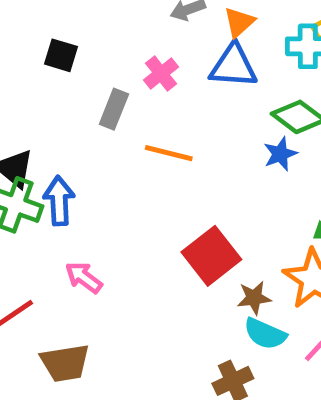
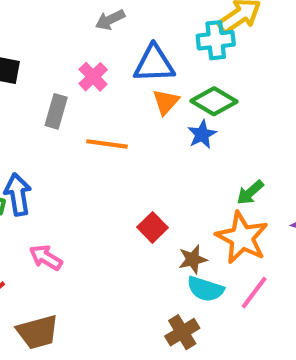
orange triangle: (239, 22) -> (166, 102), moved
red square: (211, 256) -> (153, 227), size x0.6

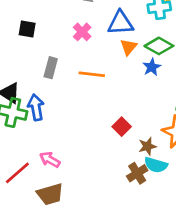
gray rectangle: (56, 111) -> (51, 68), moved
pink arrow: (46, 258) -> (50, 160), moved
brown cross: (182, 332) -> (137, 173), moved

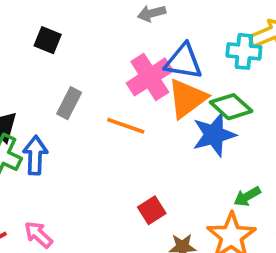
pink cross: (82, 32) -> (150, 77), moved, size x1.6
orange triangle: (128, 47) -> (187, 98), size x1.6
blue star: (152, 67) -> (214, 135), size x1.6

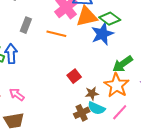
orange triangle: (187, 98) -> (87, 17), turned 30
green arrow: (247, 196) -> (123, 64), size x1.5

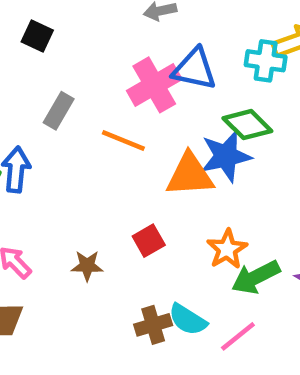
orange triangle: (87, 17) -> (190, 175), moved
green arrow: (123, 64) -> (256, 277), moved
orange star: (117, 85) -> (227, 249), moved, size x0.7
brown star: (92, 93) -> (87, 266), moved

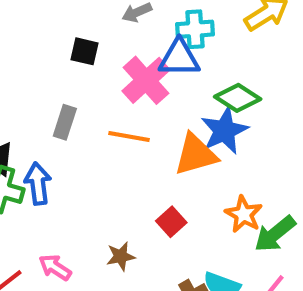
black square: (37, 36) -> (85, 51), moved
cyan cross: (266, 61) -> (195, 29), moved

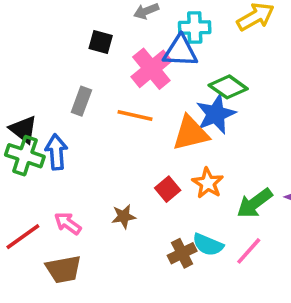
orange star: (244, 214) -> (208, 183), moved

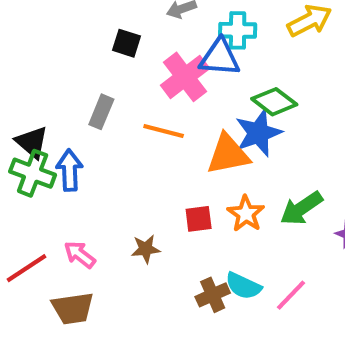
red square: (168, 189) -> (199, 219), turned 30
green arrow: (255, 203) -> (301, 208), moved

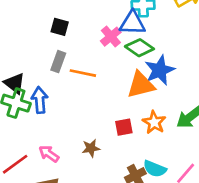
black square: (127, 43) -> (60, 27), moved
pink cross: (185, 77) -> (111, 37), size x0.7
green diamond: (274, 102) -> (139, 48), moved
orange line: (164, 131) -> (83, 73), moved

